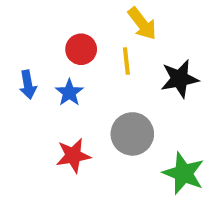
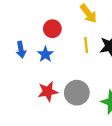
yellow line: (126, 61) -> (86, 45), moved
gray circle: (132, 134) -> (77, 93), moved

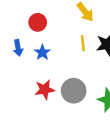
red circle: (52, 29) -> (38, 22), moved

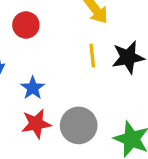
blue star: (42, 52) -> (33, 88), moved

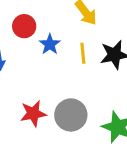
blue star: (33, 88) -> (50, 44), moved

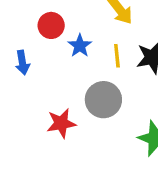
gray circle: (71, 115) -> (103, 100), moved

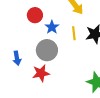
blue arrow: (22, 63) -> (17, 58), moved
gray circle: (103, 100) -> (47, 50), moved

